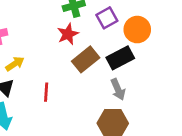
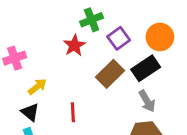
purple square: (107, 18) -> (119, 38), moved
red star: (68, 34) -> (74, 45), moved

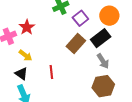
red star: (74, 45) -> (27, 27), moved
yellow arrow: (37, 87) -> (25, 55), turned 80

